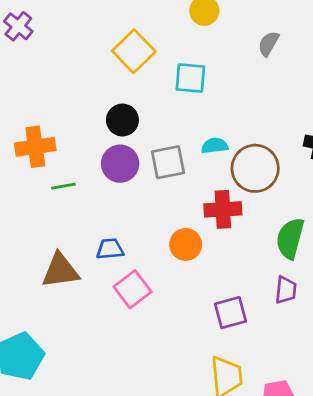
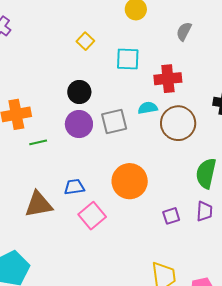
yellow square: (134, 51) -> (85, 41), size x0.6
red cross: (223, 209) -> (168, 79), moved
orange circle: (186, 244) -> (130, 181), size x1.5
purple square: (230, 313) -> (171, 216), moved, size x0.7

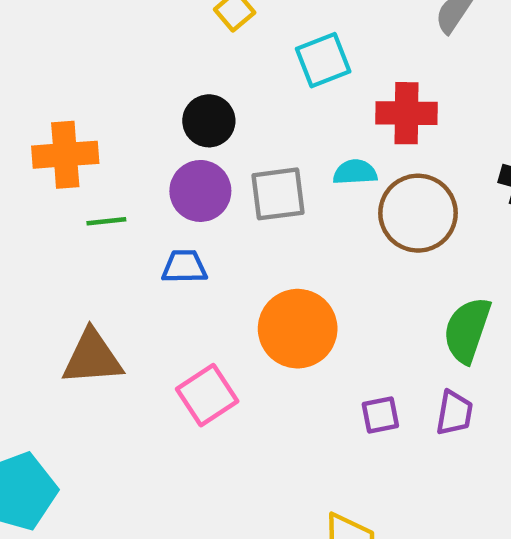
cyan square: (128, 59) -> (323, 60), turned -30
blue trapezoid: (74, 187) -> (184, 267), moved

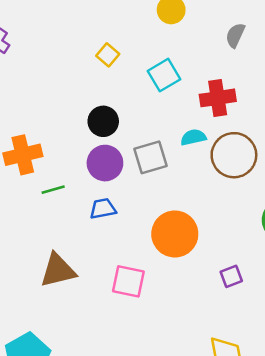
pink square: (207, 395) -> (128, 281), turned -36

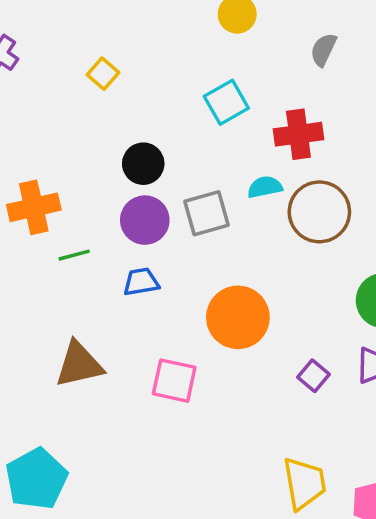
yellow square: (108, 55) -> (103, 74), moved
purple square: (231, 276) -> (313, 376), turned -30

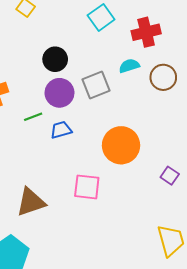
brown circle: (319, 212) -> (163, 77), size x0.7
green line: (74, 255) -> (33, 117), moved
brown triangle: (79, 364) -> (31, 202), moved

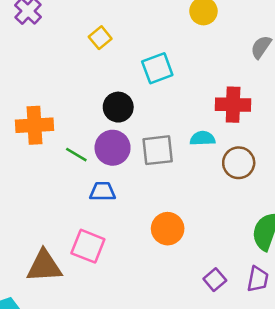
cyan square: (101, 17) -> (157, 68), moved
green line: (33, 117) -> (76, 155), moved, turned 36
orange circle: (121, 145) -> (168, 229), size x0.7
pink square: (87, 187) -> (88, 246), moved

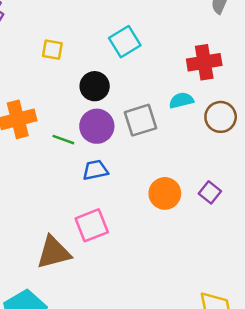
yellow square: (100, 38) -> (52, 50), moved, turned -30
pink square: (88, 246) -> (92, 225), turned -32
purple square: (215, 280) -> (210, 192), moved

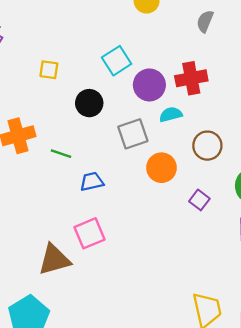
brown circle: (221, 117) -> (207, 146), moved
purple circle: (97, 126) -> (149, 85), moved
orange circle: (165, 193) -> (161, 168), moved

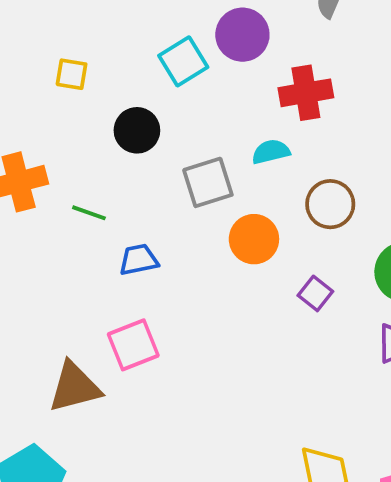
purple circle: (149, 85) -> (242, 35), moved

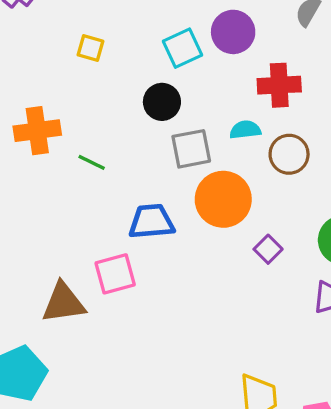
black circle: (137, 130) -> (162, 102), moved
brown circle: (330, 204) -> (289, 154), moved
orange circle: (254, 239) -> (223, 199), size x1.4
blue trapezoid: (139, 260) -> (151, 222), moved, size x1.4

